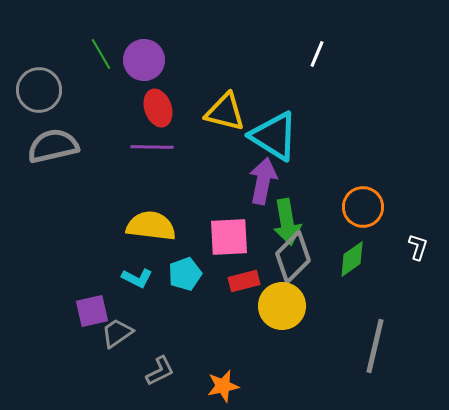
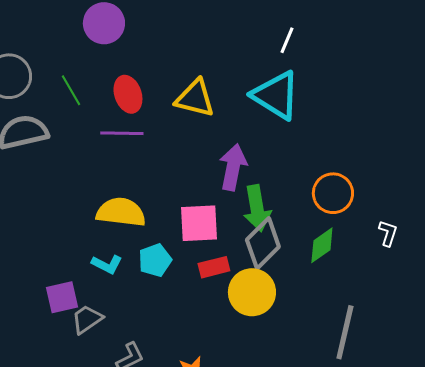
green line: (101, 54) -> (71, 90), moved
purple circle: (144, 60) -> (104, 23), moved
cyan triangle: (274, 136) -> (276, 95), moved

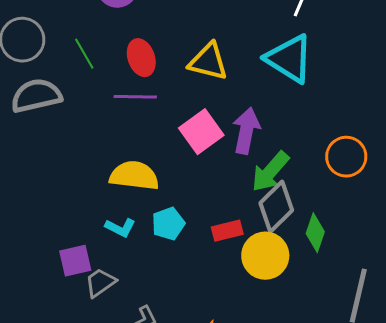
green arrow: (257, 208) -> (270, 172), turned 51
pink square: (199, 223) -> (201, 132), moved, turned -33
green diamond: (322, 245) -> (315, 233), moved, turned -36

